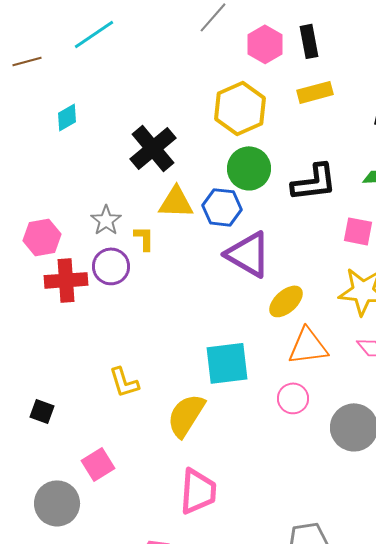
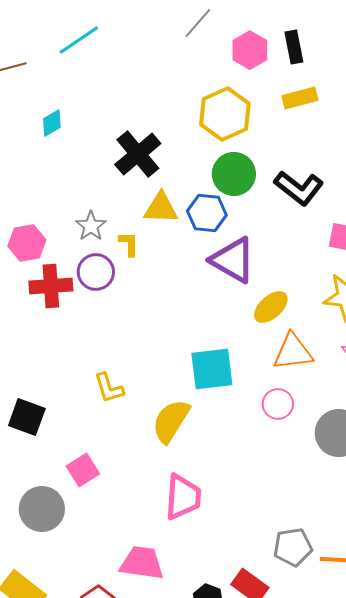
black L-shape: (314, 182) -> (299, 188), turned 45
black square: (42, 411) -> (27, 417), size x1.5

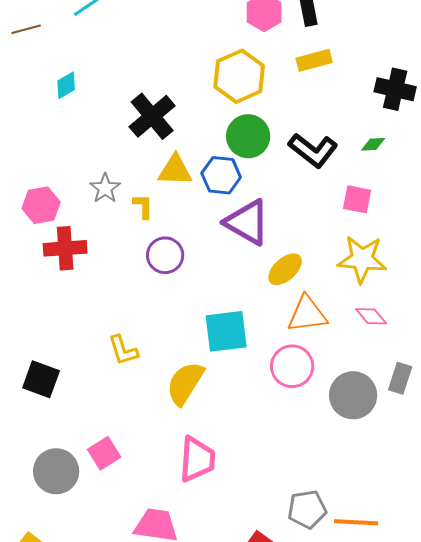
purple circle: (96, 272) -> (165, 255), moved
pink circle: (278, 404) -> (292, 366), size x1.4
pink square: (83, 470) -> (104, 453), moved

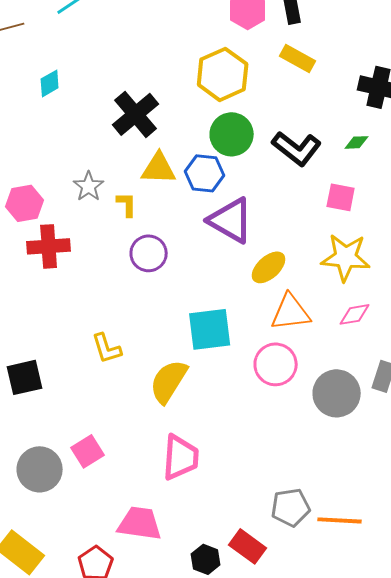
yellow rectangle: (314, 60) -> (298, 58), turned 44
pink diamond: (371, 316) -> (355, 314), turned -60
black square: (41, 379) -> (25, 377), turned -33

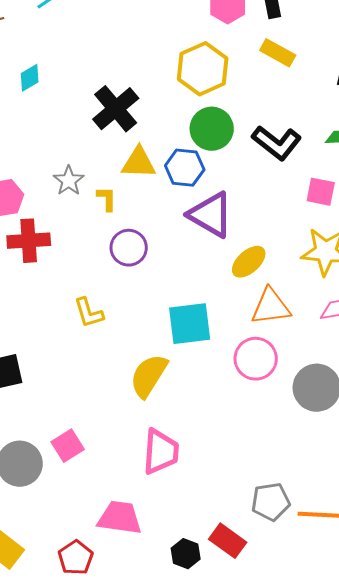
yellow L-shape: (107, 348) -> (89, 313), moved

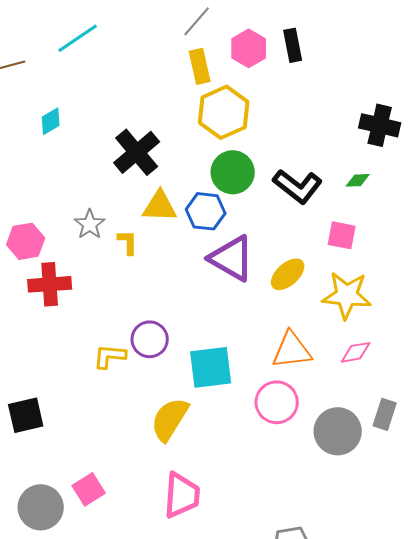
yellow rectangle: (278, 53) -> (200, 66), moved, turned 48
purple circle: (129, 248) -> (150, 339), moved
yellow ellipse: (249, 262) -> (288, 274), moved
yellow L-shape: (89, 313) -> (110, 356), turned 112

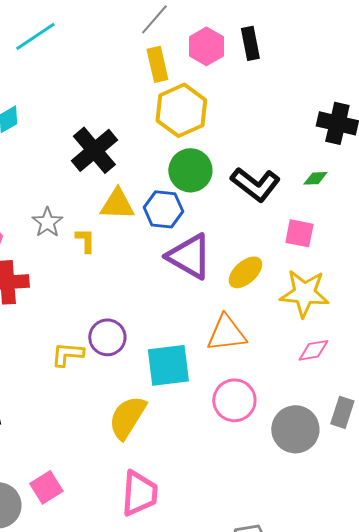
orange triangle: (292, 350) -> (226, 333), moved

